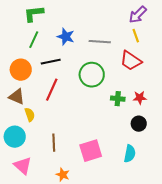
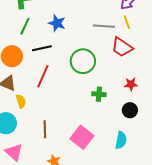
gray line: (100, 42) -> (104, 26), moved
green cross: (118, 99) -> (99, 94), moved
pink square: (91, 151) -> (82, 137), turned -35

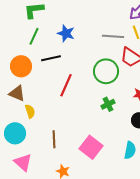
green circle: (83, 61) -> (106, 71), moved
red line: (43, 76) -> (66, 85), moved
green cross: (99, 94) -> (108, 104), turned -32

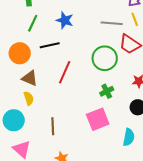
brown triangle: (17, 93) -> (30, 78), moved
pink square: (91, 147) -> (98, 119), moved, turned 30

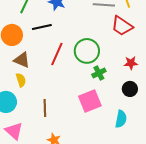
green circle: (105, 58) -> (87, 51), moved

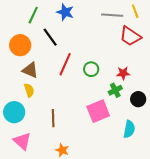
black line: (42, 27) -> (50, 37), turned 66
green circle: (87, 51) -> (91, 69), moved, size x0.6
red star: (131, 63) -> (123, 73), moved
green cross: (99, 73) -> (115, 90), moved

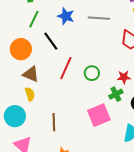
gray line: (112, 15) -> (99, 18), moved

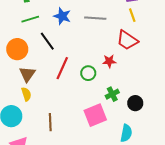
green line: (34, 19) -> (30, 19), turned 48
brown triangle: (31, 74) -> (27, 74), turned 42
red star: (124, 77) -> (109, 61), moved

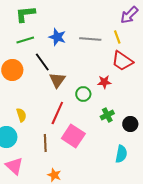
yellow line: (132, 15) -> (117, 37), moved
red line: (62, 68) -> (57, 113), moved
brown triangle: (27, 74) -> (57, 80), moved
pink square: (95, 115) -> (73, 136), moved, turned -35

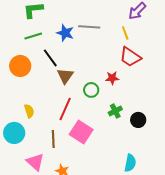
gray line: (90, 39) -> (89, 27), moved
cyan semicircle: (121, 154) -> (130, 163), moved
pink triangle: (14, 166) -> (35, 162), moved

